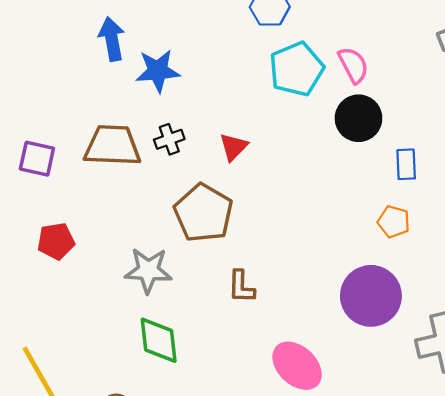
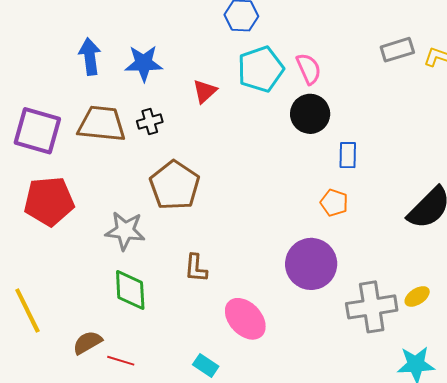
blue arrow: (112, 39) -> (90, 56), moved
red triangle: (234, 147) -> (205, 91), moved
purple square: (37, 159) -> (37, 131), size x1.5
red pentagon: (56, 241) -> (49, 201), size x1.6
brown L-shape: (241, 287) -> (196, 268), moved

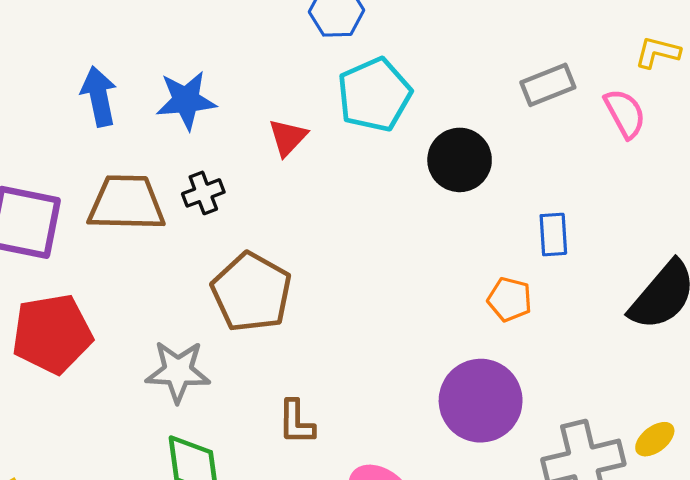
gray rectangle: (397, 50) -> (548, 85), moved
pink semicircle: (309, 69) -> (625, 113), moved
blue rectangle: (348, 155) -> (553, 234), moved

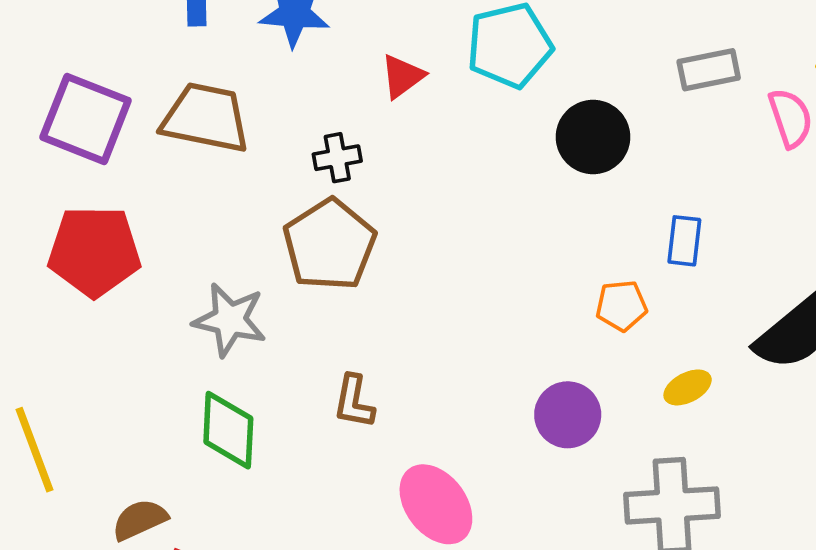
black cross: (203, 193) -> (337, 158), moved
orange pentagon: (510, 299) -> (621, 306), turned -30
purple circle: (481, 401) -> (568, 415), size x0.7
yellow ellipse: (655, 439) -> (688, 387), moved

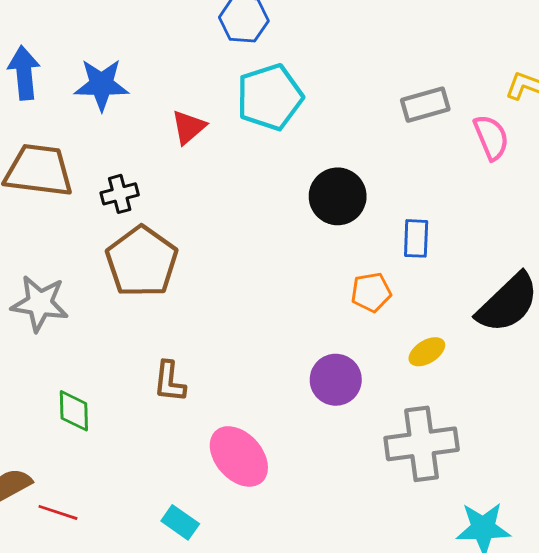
black circle: (593, 137) -> (338, 196), moved
black cross: (337, 158) -> (120, 194), moved
gray star: (230, 320) -> (40, 303), moved
green diamond: (228, 430) -> (74, 411), size x0.7

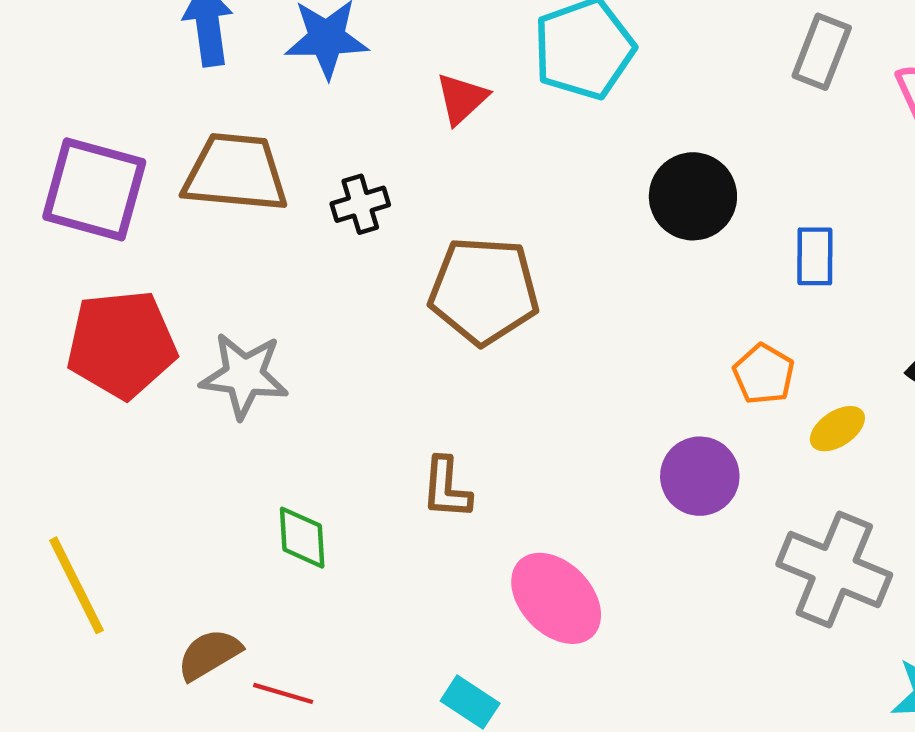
gray rectangle: (425, 105) -> (822, 52), turned -51
brown pentagon: (142, 262) -> (484, 291), moved, turned -30
orange pentagon: (371, 292) -> (764, 374), moved, turned -30
gray cross: (422, 444) -> (834, 569), turned 32

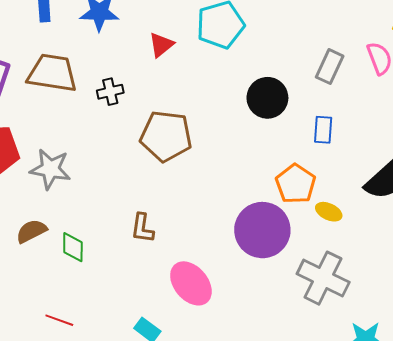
gray rectangle: (822, 52) -> (330, 67), moved
orange pentagon: (764, 374) -> (296, 184), size x1.4
yellow ellipse: (837, 429) -> (329, 212), turned 55
purple circle: (700, 476) -> (262, 230), size x1.5
brown semicircle: (209, 654) -> (31, 231), moved

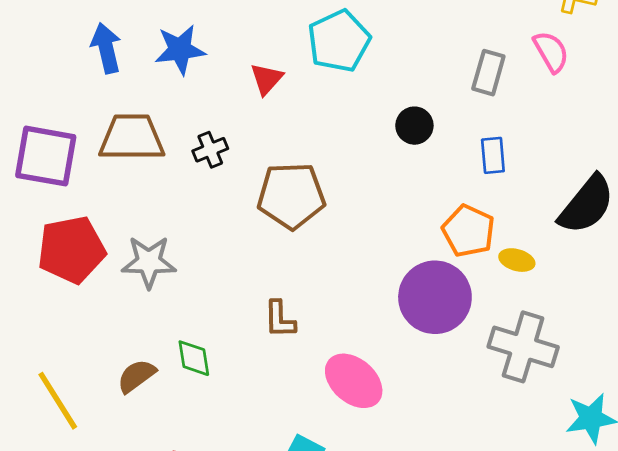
black circle: (267, 98) -> (414, 126), size x0.7
brown semicircle: (31, 231) -> (136, 376), moved

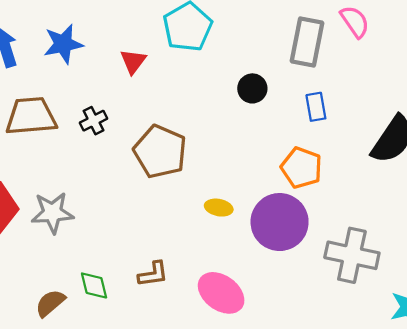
gray rectangle: (488, 73) -> (307, 42), size x1.4
brown pentagon: (291, 196) -> (160, 152), turned 30
yellow ellipse: (517, 260) -> (219, 208), moved
brown L-shape: (280, 319) -> (153, 274), moved, turned -92

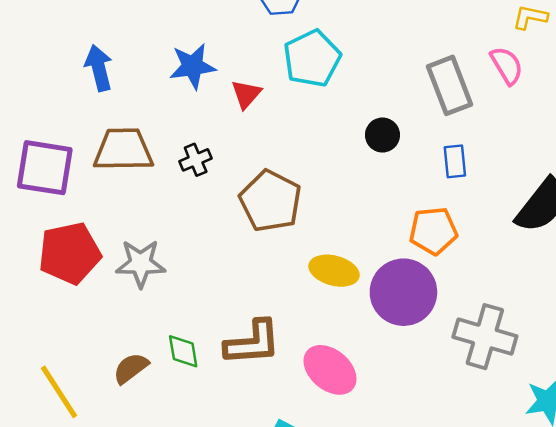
gray rectangle: (307, 42) -> (450, 85), turned -36
blue star: (63, 44) -> (193, 66), moved
orange pentagon: (301, 168) -> (433, 231), turned -30
yellow ellipse: (219, 208) -> (334, 271), size x1.5
brown L-shape: (153, 274) -> (253, 343), size x1.6

